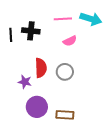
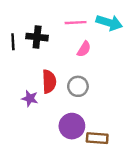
pink semicircle: (70, 41) -> (84, 49), turned -32
purple circle: (37, 107) -> (72, 126), moved
brown rectangle: (65, 115) -> (97, 138), moved

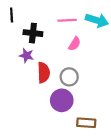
black line: (13, 42) -> (12, 15), moved
purple star: (30, 98) -> (27, 56), moved
purple circle: (72, 126) -> (62, 100), moved

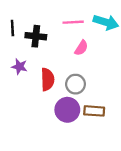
black line: (12, 15) -> (12, 28), moved
purple star: (27, 56) -> (19, 67), moved
brown rectangle: (86, 123) -> (94, 111), moved

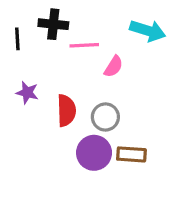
pink line: (73, 22) -> (84, 45), moved
black cross: (36, 36) -> (53, 24), moved

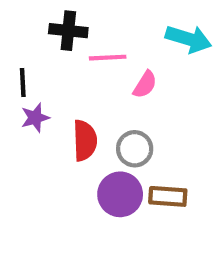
black line: (17, 39) -> (23, 82), moved
purple star: (27, 93) -> (35, 118), turned -30

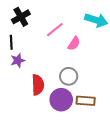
black cross: (68, 31) -> (21, 17), moved, turned -36
pink line: (108, 58) -> (55, 30), turned -36
red semicircle: (85, 140) -> (38, 85), moved

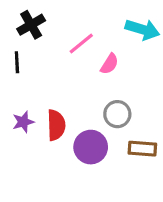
purple star: (18, 60) -> (23, 122), moved
gray circle: (69, 76) -> (117, 114), moved
brown rectangle: (86, 101) -> (142, 149), moved

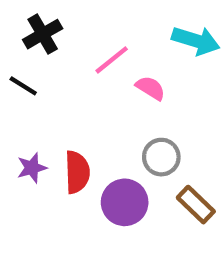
black line: (17, 62) -> (23, 86), turned -55
pink semicircle: (109, 64) -> (150, 88), turned -90
brown rectangle: (142, 149) -> (196, 205), turned 40

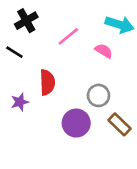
pink semicircle: (150, 88) -> (104, 51), moved
red semicircle: (77, 172) -> (47, 82), moved

